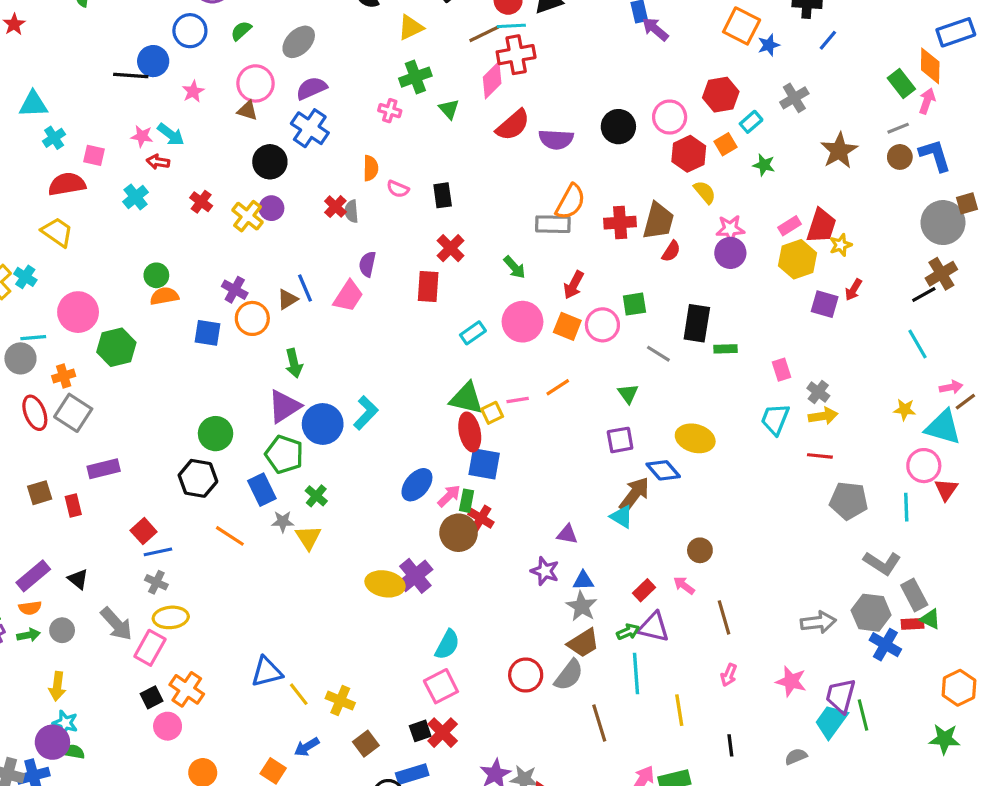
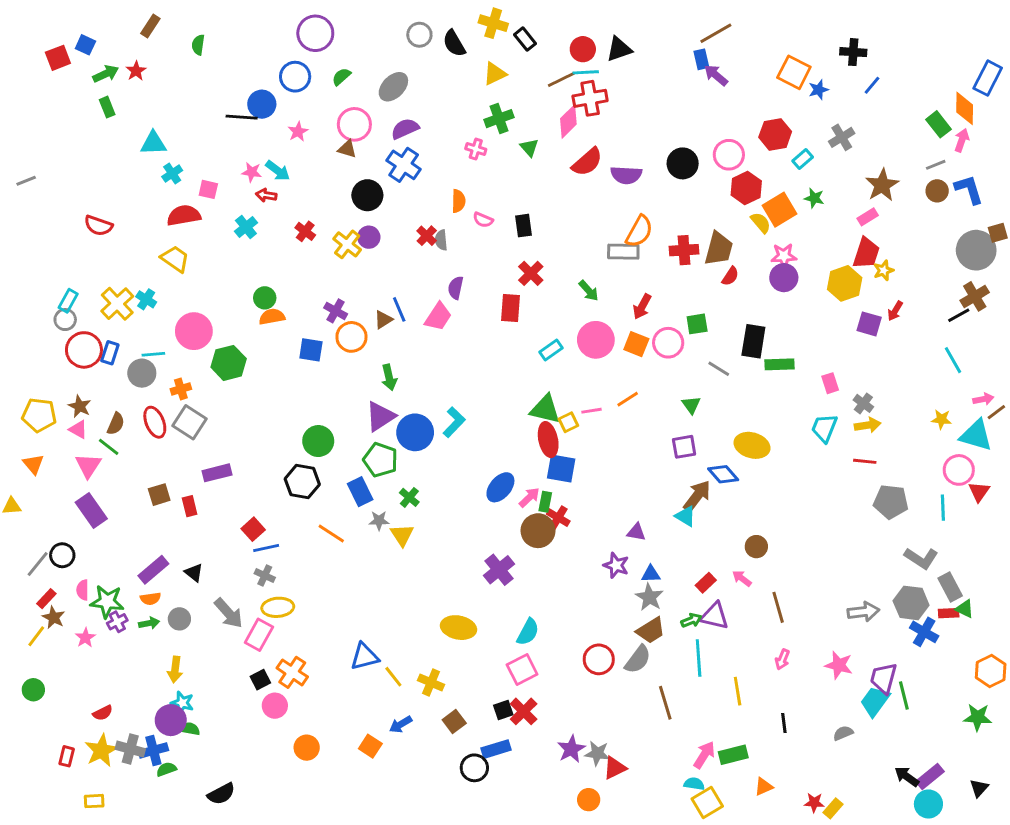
blue rectangle: (956, 32) -> (988, 78), turned -44
orange square: (726, 144) -> (779, 210), moved, size x1.6
pink rectangle: (789, 226) -> (868, 217), moved
green rectangle: (726, 349) -> (779, 364), size x1.4
yellow ellipse: (385, 584) -> (458, 628), moved

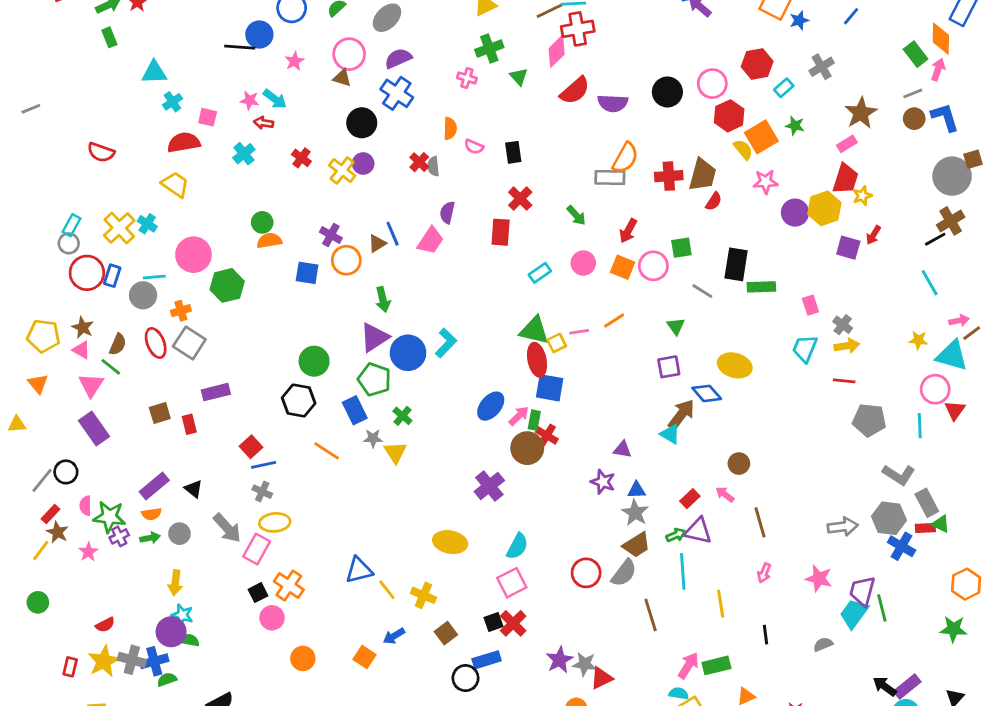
purple circle: (784, 278) -> (795, 213), moved
pink circle: (596, 340) -> (583, 263), size x0.7

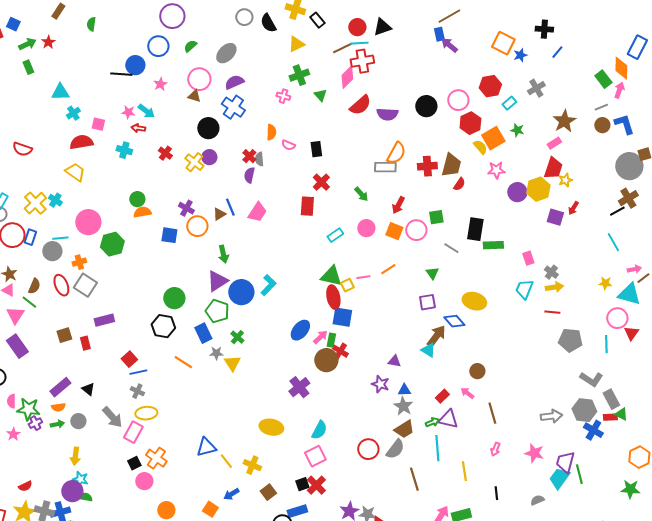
cyan cross: (244, 154) -> (124, 150), turned -35
purple semicircle: (447, 213) -> (249, 175), moved

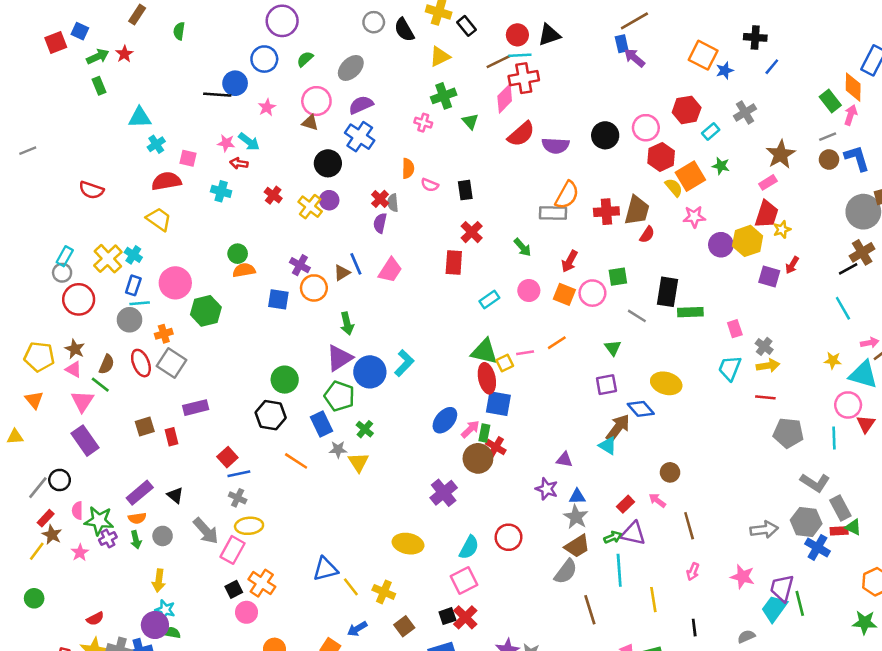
blue rectangle: (30, 237) -> (133, 285), moved
green arrow: (57, 424) -> (136, 540), turned 88
red circle: (368, 449) -> (508, 537), moved

